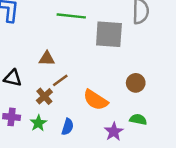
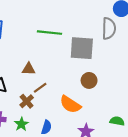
brown circle: (136, 83) -> (89, 80), moved
green semicircle: (138, 119) -> (117, 121), moved

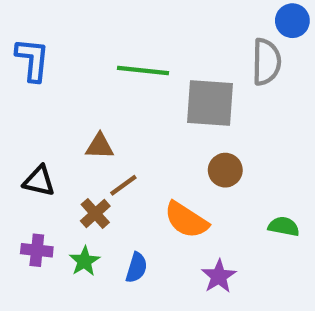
green semicircle: (117, 121) -> (284, 226), moved

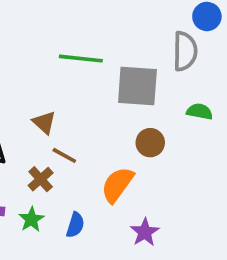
brown triangle: (100, 146) -> (44, 123), turned 40
brown line: (123, 185) -> (64, 155), turned 65
orange semicircle: (186, 220) -> (117, 185), turned 93
green semicircle: (284, 226) -> (200, 112), moved

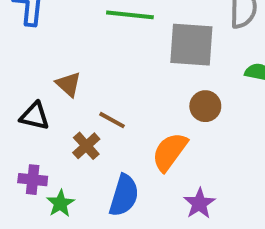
brown triangle: (44, 123) -> (68, 84), moved
green star: (31, 219) -> (60, 203), moved
blue semicircle: (75, 225) -> (124, 195), size x1.5

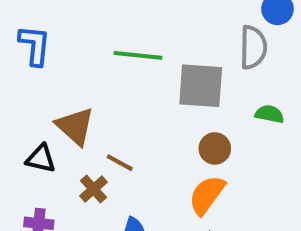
brown triangle: (68, 84) -> (75, 126), size x1.5
orange semicircle: (170, 152) -> (207, 195), moved

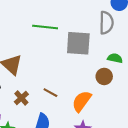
brown circle: (215, 148) -> (104, 76), moved
brown line: (120, 163) -> (50, 93), moved

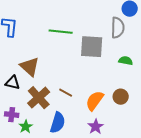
brown circle: (104, 76) -> (121, 97), moved
brown cross: (21, 98) -> (39, 98), size x1.6

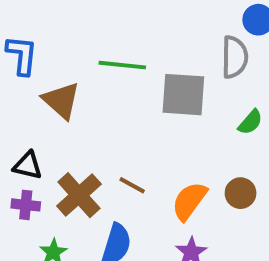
green semicircle: (126, 61) -> (250, 122), turned 120
brown triangle: (30, 67) -> (61, 100), moved
purple cross: (12, 115) -> (26, 205), moved

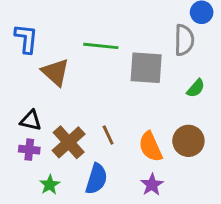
brown line: (132, 185) -> (108, 135), turned 36
brown circle: (241, 193) -> (188, 141), size x1.4
orange semicircle: (189, 201) -> (150, 147), turned -60

